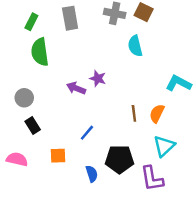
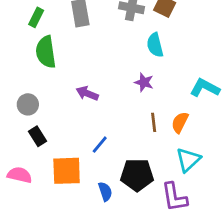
purple star: (98, 78) -> (144, 82), moved
orange square: (58, 156) -> (67, 171), size x1.6

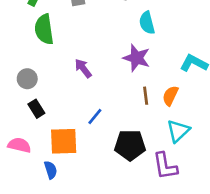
purple star: (144, 82) -> (137, 58), size x1.5
purple arrow: (87, 93) -> (83, 68), turned 30
blue semicircle: (105, 192) -> (51, 170), moved

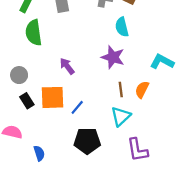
cyan triangle: (178, 131) -> (121, 116), moved
orange square: (64, 141) -> (53, 97), moved
black pentagon: (130, 145) -> (87, 141), moved

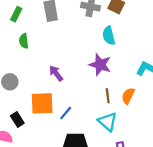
green semicircle: (34, 33) -> (24, 41), size x0.6
black rectangle: (27, 101) -> (17, 119), moved
cyan triangle: (121, 116) -> (108, 122), turned -36

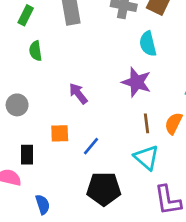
orange square: (42, 103) -> (60, 133), size x0.6
black rectangle: (17, 119) -> (27, 155), turned 32

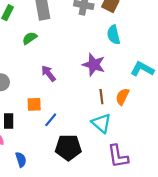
cyan semicircle: (148, 44) -> (114, 35), moved
green semicircle: (36, 51) -> (30, 38), moved, turned 64
blue line: (91, 146) -> (51, 120), moved

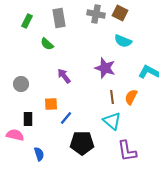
cyan semicircle: (114, 35) -> (123, 41), turned -54
green semicircle: (30, 38) -> (47, 44), turned -104

